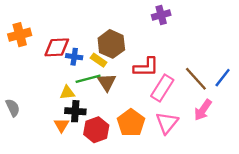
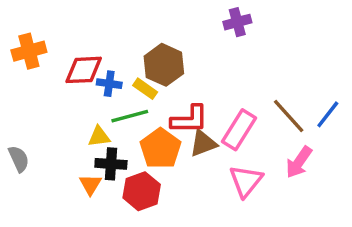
red L-shape: (146, 67) -> (190, 119), moved
brown triangle: (107, 82) -> (203, 143), moved, turned 42
orange pentagon: (131, 123) -> (160, 149), moved

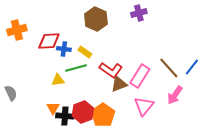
brown hexagon: (164, 65) -> (96, 19), moved
red L-shape: (190, 119) -> (111, 70), turned 35
orange pentagon: (160, 149) -> (103, 115), moved
black cross: (111, 164) -> (65, 116), moved

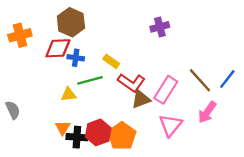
purple cross: (139, 13) -> (160, 27), moved
brown hexagon: (96, 19) -> (71, 22), moved
yellow rectangle: (85, 52) -> (111, 61), moved

